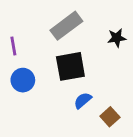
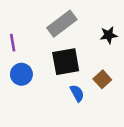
blue semicircle: (83, 100) -> (77, 93), turned 102
brown square: (110, 117) -> (102, 79), moved

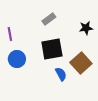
gray rectangle: (62, 24) -> (49, 19), size x0.6
brown square: (102, 79) -> (81, 63), size x1.5

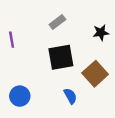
blue circle: (17, 59) -> (20, 96), moved
blue semicircle: (61, 74) -> (70, 96), moved

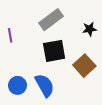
gray rectangle: (57, 22) -> (51, 20), size x1.6
blue semicircle: (70, 96) -> (45, 85), moved, size x1.6

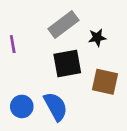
black star: (90, 29) -> (97, 38), moved
brown square: (84, 66) -> (105, 82), turned -35

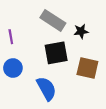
gray rectangle: (63, 25) -> (53, 20), turned 70
blue circle: (22, 106) -> (13, 68), moved

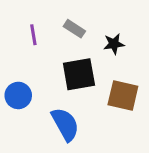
gray rectangle: (53, 20) -> (74, 29), size x0.6
purple line: (11, 37) -> (33, 35), moved

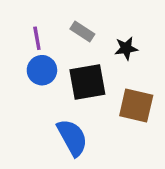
blue circle: (18, 95) -> (42, 70), moved

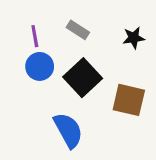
black star: (126, 48) -> (134, 38), moved
black square: (87, 82) -> (83, 78), turned -33

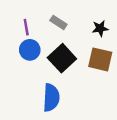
brown square: (129, 100) -> (100, 59), moved
blue semicircle: (68, 130) -> (51, 98), turned 32

